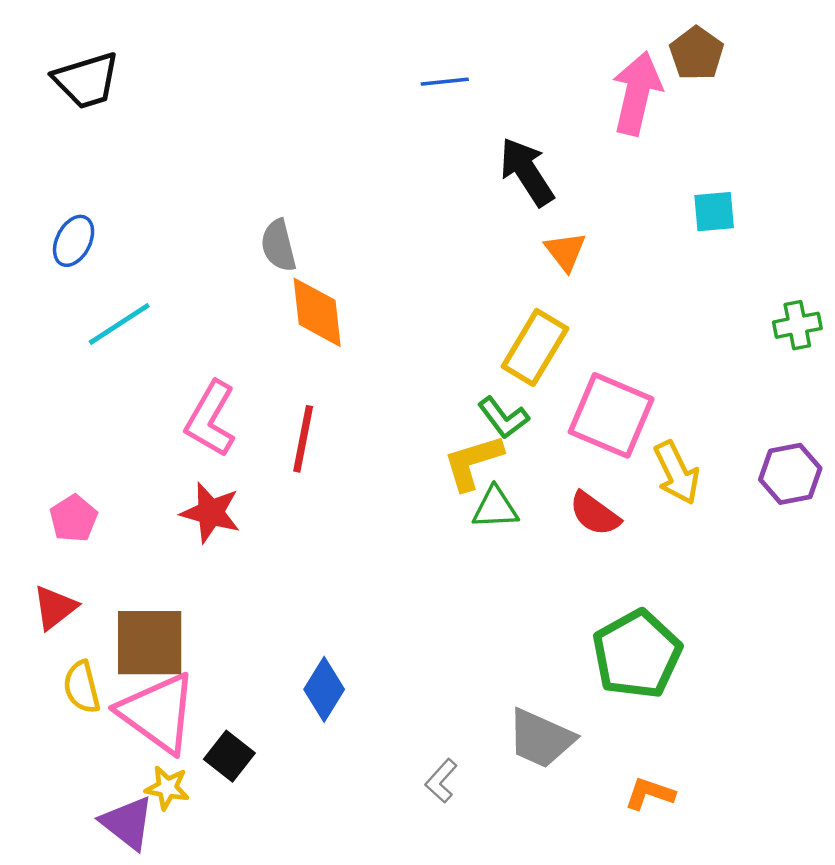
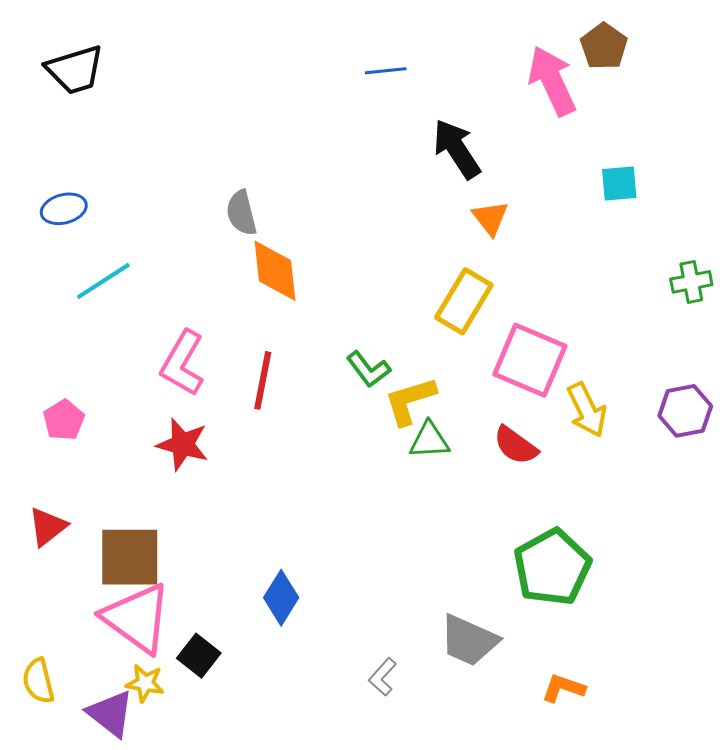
pink arrow: (637, 93) -> (552, 81), turned -38
blue ellipse: (74, 241) -> (64, 209), turned 48
green L-shape: (503, 418) -> (368, 369), moved
pink pentagon: (74, 518) -> (64, 420), moved
yellow semicircle: (82, 687) -> (38, 681), moved

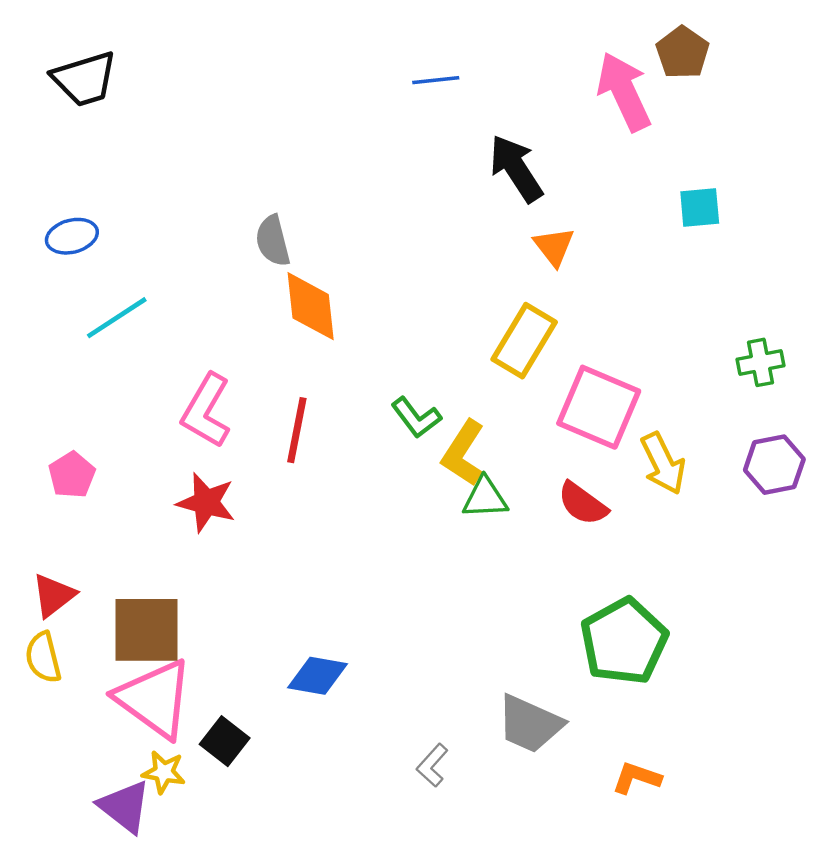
green cross: (691, 282) -> (761, 362), moved
yellow L-shape: (410, 401) -> (463, 453), turned -40
blue diamond: (281, 598) -> (318, 676), turned 68
yellow semicircle: (38, 681) -> (43, 657), moved

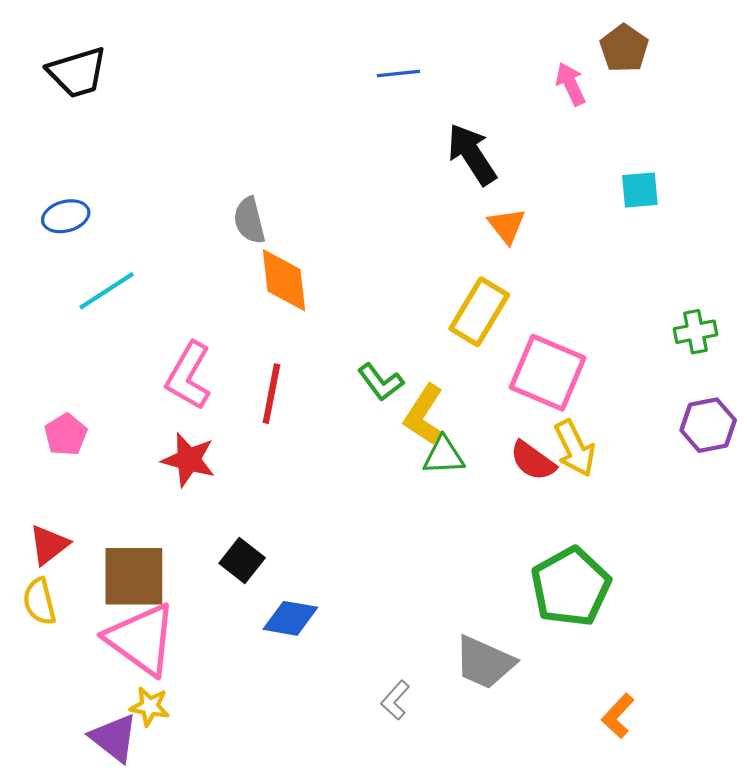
pink arrow: (624, 92) -> (571, 84), size x0.6
yellow arrow: (663, 463) -> (575, 448), moved
black square: (225, 741) -> (242, 561), moved
orange L-shape: (637, 778) -> (618, 716), moved, turned -66

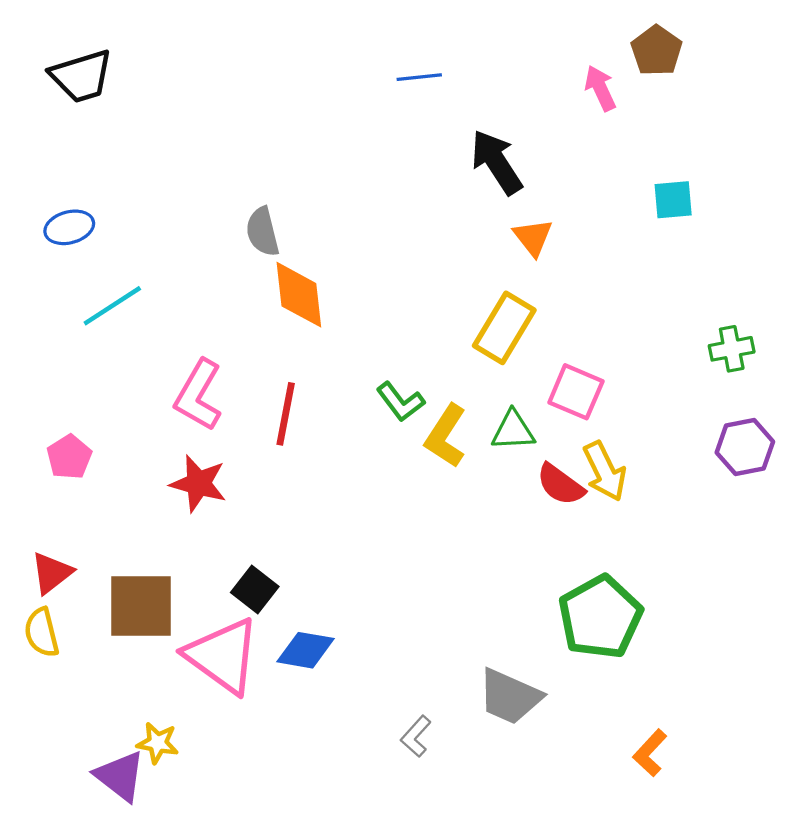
pink square: (548, 373) -> (576, 392), size x0.7
green triangle: (444, 456) -> (513, 430), moved
pink triangle: (141, 639) -> (223, 656), moved

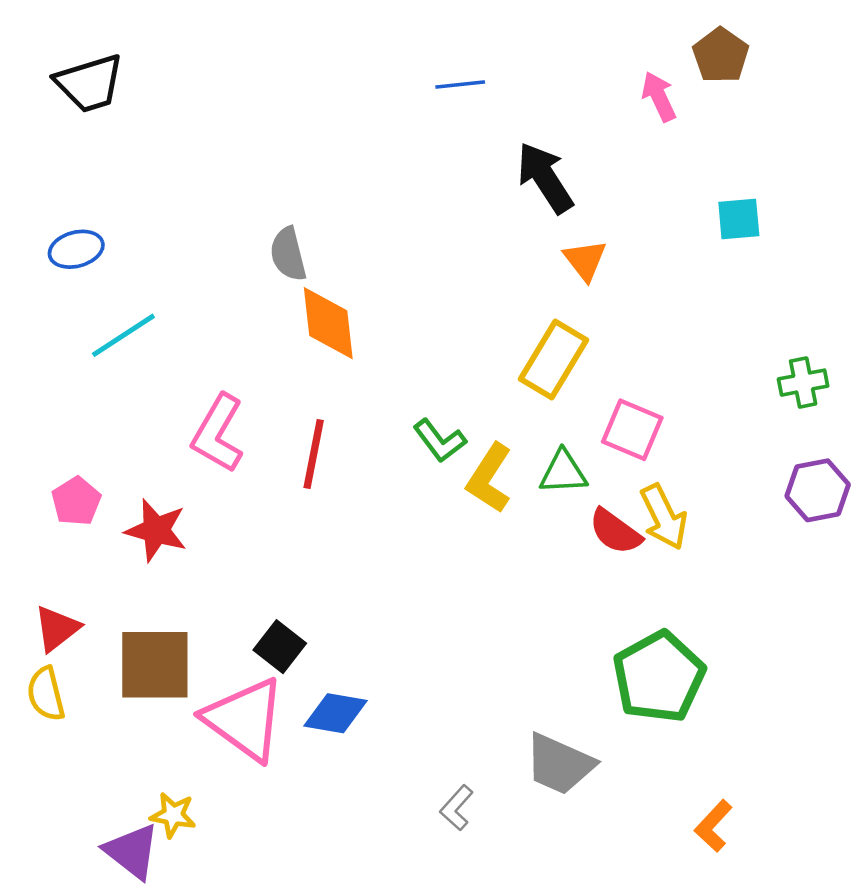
red star: (198, 483) -> (156, 530), moved

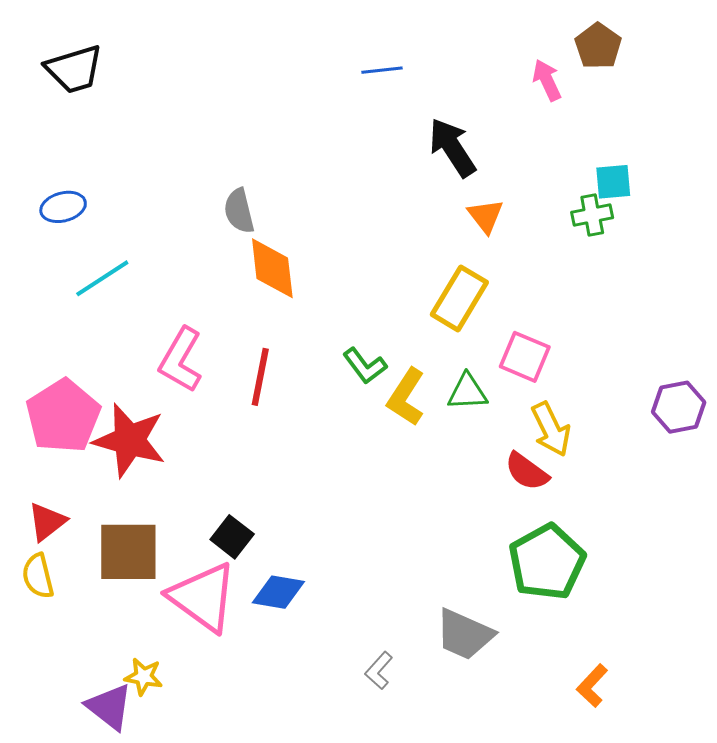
green cross: (803, 383) -> (592, 215), moved
pink pentagon: (76, 501) -> (63, 416), size x1.8
red star: (156, 530) -> (129, 440), size x1.4
red semicircle: (615, 532) -> (527, 471), moved

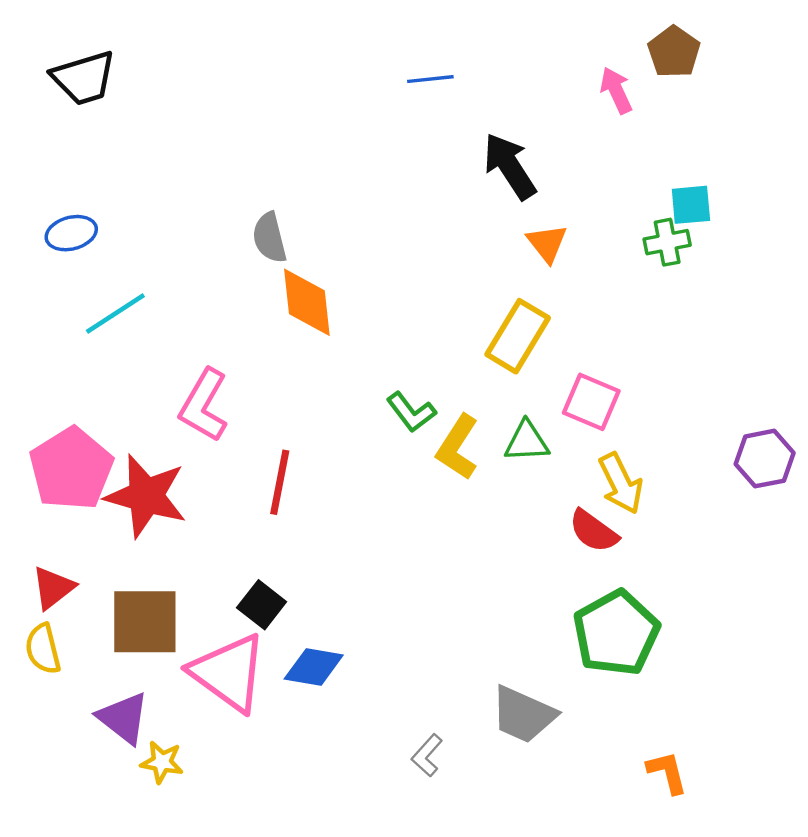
red line: (260, 377) -> (280, 482), moved
orange L-shape: (592, 686) -> (667, 772), turned 123
purple triangle: (109, 707) -> (123, 718), moved

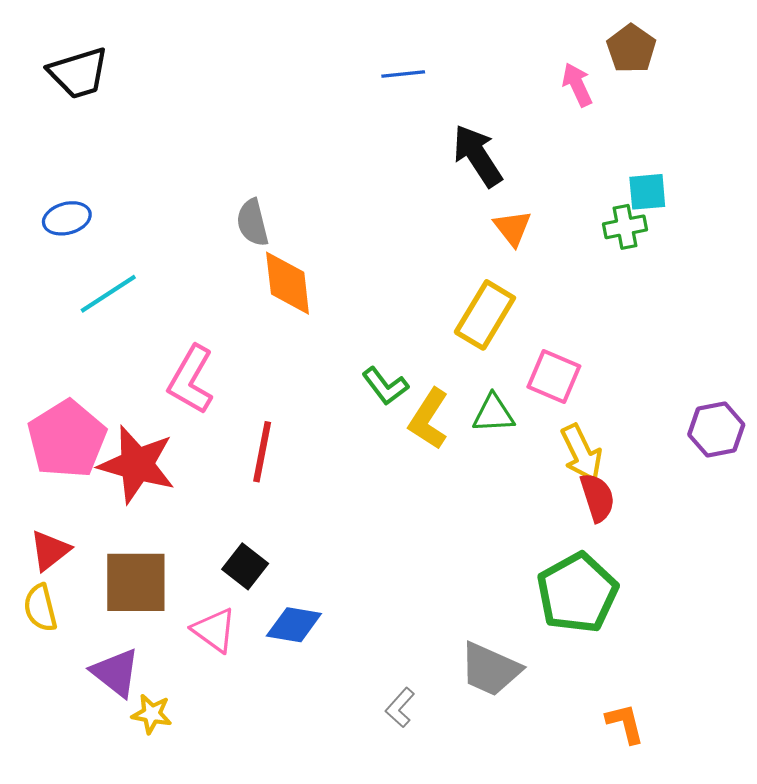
red semicircle: (594, 531) -> (597, 497), moved, turned -144
pink triangle: (229, 673) -> (214, 630), size x0.6

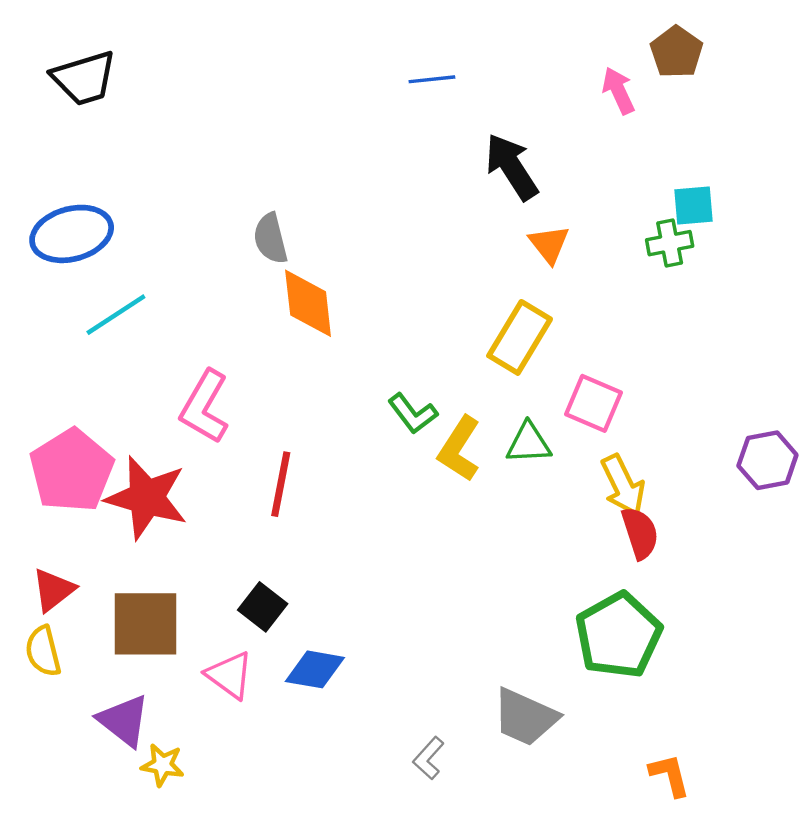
blue ellipse: (67, 218) -> (72, 234), size x1.6

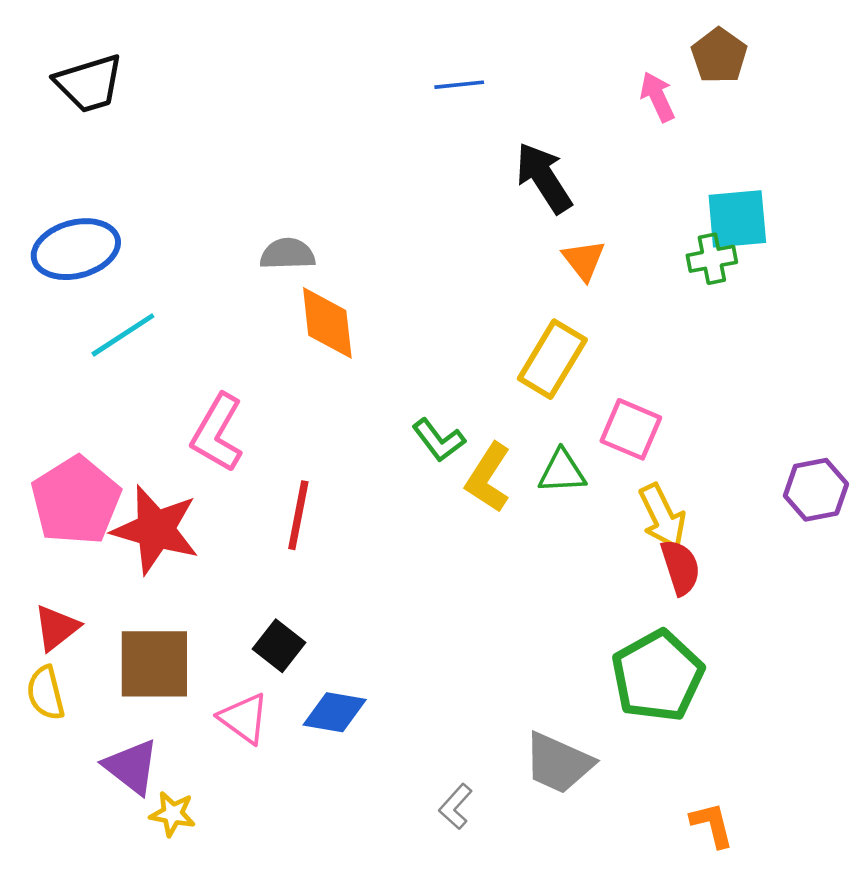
cyan square: (693, 206) -> (737, 219), size x1.4
gray semicircle: (271, 238) -> (287, 254), turned 102

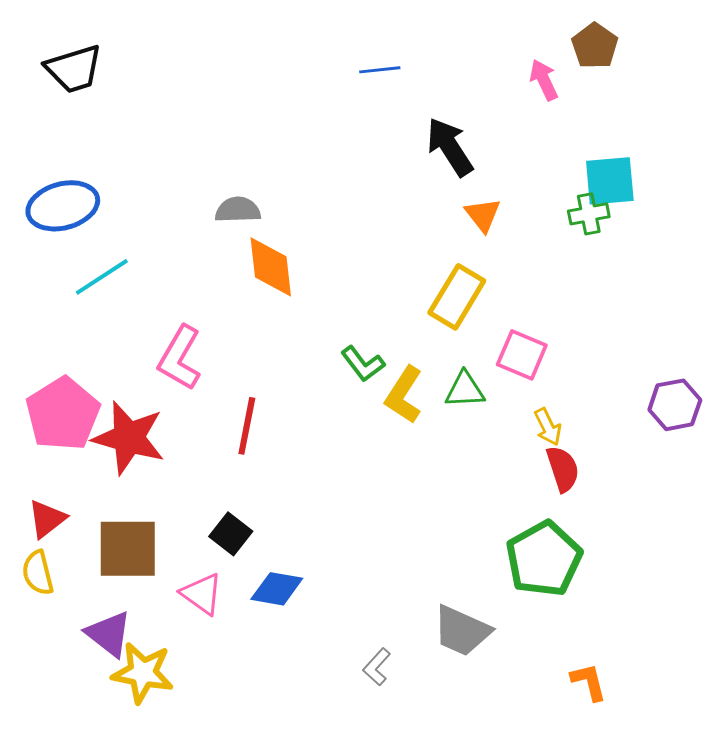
yellow arrow: (662, 516) -> (548, 427), size x0.7
yellow star: (173, 814) -> (143, 673), size x1.6

